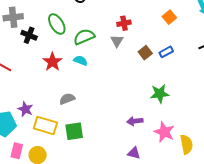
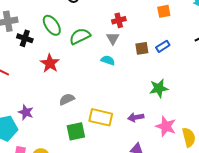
orange square: (169, 17) -> (164, 11), turned 32
brown square: (145, 53) -> (142, 48), turned 32
cyan semicircle: (81, 61) -> (108, 60), moved
yellow rectangle: (45, 125) -> (101, 117), moved

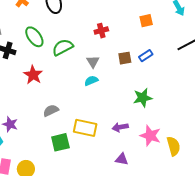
gray triangle: (113, 38) -> (93, 62), moved
cyan semicircle: (108, 60) -> (91, 81), moved, turned -40

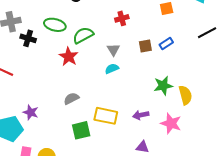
green ellipse: (34, 37) -> (55, 25), turned -40
red star: (33, 75) -> (69, 57), moved
yellow semicircle: (174, 146) -> (185, 95), moved

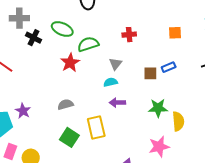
brown square: (145, 46) -> (150, 73), moved
purple arrow: (141, 115) -> (117, 103), moved
yellow rectangle: (106, 116) -> (96, 128), turned 55
pink star: (171, 123) -> (159, 147), turned 30
green square: (81, 130) -> (69, 137), turned 36

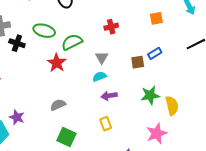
yellow rectangle: (96, 128) -> (106, 124), moved, size x0.6

